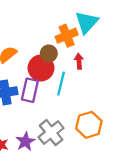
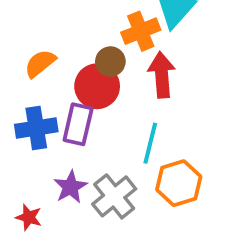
red arrow: (79, 61) -> (162, 75), size x1.6
cyan line: (61, 84) -> (150, 143), moved
purple star: (25, 141) -> (70, 187), moved

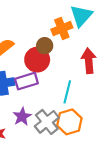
red arrow: (162, 75) -> (89, 61), moved
purple rectangle: (78, 124) -> (26, 81), turned 60
orange hexagon: (179, 183) -> (69, 122), moved

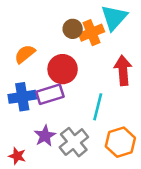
brown circle: (45, 46) -> (73, 29), moved
orange hexagon: (69, 122) -> (120, 142), moved

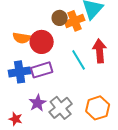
orange semicircle: (25, 54) -> (22, 38), turned -132
red circle: (63, 69) -> (42, 42), moved
cyan line: (98, 107) -> (79, 60), moved, turned -45

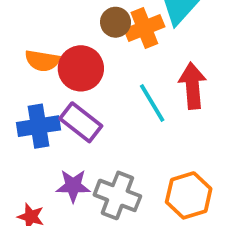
purple rectangle: (42, 70) -> (81, 122), turned 55
purple star: (38, 103) -> (73, 186), turned 30
gray cross: (61, 108) -> (117, 195), turned -30

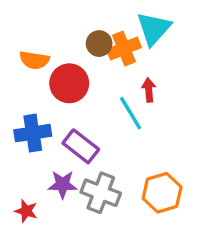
orange semicircle: (42, 61) -> (34, 60), moved
red arrow: (193, 86) -> (149, 90), moved, size x0.6
purple rectangle: (81, 122) -> (81, 146), moved

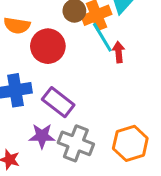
cyan line: (131, 113) -> (102, 37), moved

